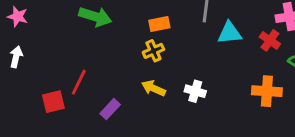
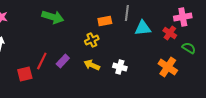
orange rectangle: (159, 24) -> (105, 21), moved
orange cross: (267, 91) -> (168, 67), turned 30
purple rectangle: (110, 109) -> (63, 61), moved

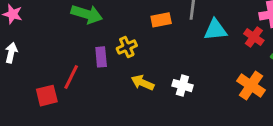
yellow cross: (92, 40) -> (127, 47), moved
purple rectangle: (63, 61) -> (101, 57), moved, turned -48

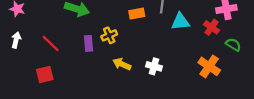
red line: (71, 77) -> (51, 43), moved, turned -72

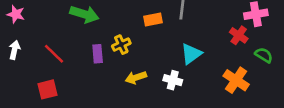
cyan triangle: (180, 22) -> (191, 54), moved, turned -30
yellow arrow: (122, 64) -> (136, 78), turned -42

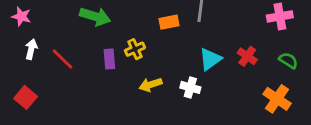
red cross: (239, 35) -> (247, 56), moved
white arrow: (14, 50) -> (31, 49), moved
orange cross: (236, 80) -> (277, 99), moved
red square: (47, 89) -> (26, 97), moved, turned -36

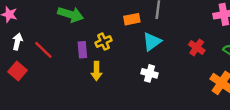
cyan triangle: (210, 59) -> (152, 42), moved
yellow arrow: (151, 85) -> (96, 71), moved, turned -72
red square: (26, 97) -> (17, 71), moved

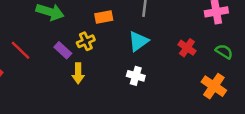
orange rectangle: (132, 19) -> (104, 17), moved
purple rectangle: (82, 50) -> (63, 50), turned -42

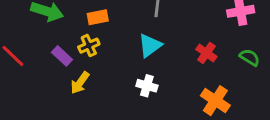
orange rectangle: (104, 17) -> (98, 17), moved
yellow arrow: (78, 73) -> (80, 83), turned 36
orange cross: (214, 86) -> (215, 101), moved

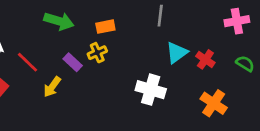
cyan triangle: (150, 46) -> (177, 53), moved
yellow arrow: (80, 83) -> (52, 87), moved
white cross: (147, 86) -> (151, 90), size x1.5

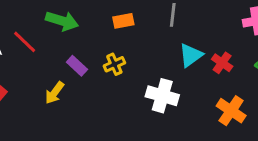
orange rectangle: (105, 27) -> (123, 21), moved
yellow cross: (97, 53) -> (114, 64), moved
red line: (27, 62) -> (25, 42), moved

